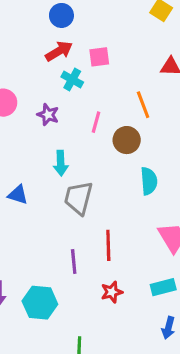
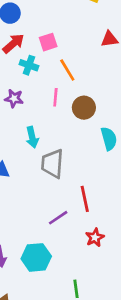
orange line: (143, 105) -> (67, 70), moved
purple line: (74, 262) -> (58, 218), turned 72

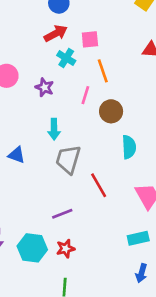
red line: (85, 199) -> (99, 185), moved, turned -30
red star: (95, 237) -> (66, 249), moved

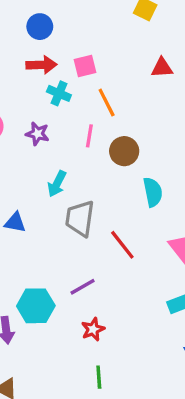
red arrow: (56, 33) -> (41, 65), turned 35
cyan arrow: (54, 129) -> (57, 184), turned 36
cyan hexagon: (32, 248) -> (36, 306), moved

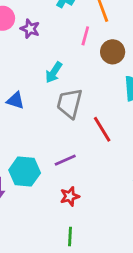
purple star: (37, 134) -> (30, 29), moved

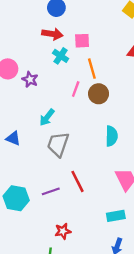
brown circle: (113, 52) -> (99, 94), moved
red line: (102, 129) -> (77, 181), moved
red star: (70, 196) -> (63, 231), moved

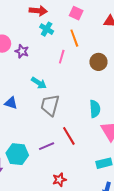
pink square: (82, 41) -> (76, 13), moved, turned 32
brown circle: (99, 94) -> (98, 62), moved
cyan arrow: (47, 117) -> (39, 83), turned -91
cyan semicircle: (112, 136) -> (95, 109), moved

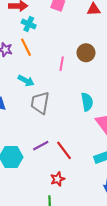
orange line: (74, 38) -> (26, 47), moved
pink line: (62, 57) -> (62, 64), moved
red line: (69, 136) -> (64, 150), moved

